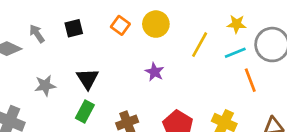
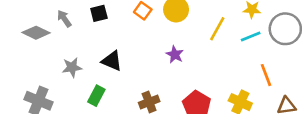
black triangle: (88, 79) -> (112, 61), turned -35
orange line: (250, 80) -> (266, 75), moved
green rectangle: (85, 112) -> (96, 96), moved

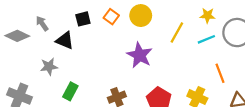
black square: (99, 13) -> (83, 19), moved
purple star: (175, 54) -> (140, 55), size x1.6
black triangle: (112, 61) -> (65, 40), moved

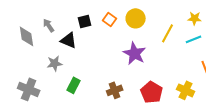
gray diamond: (17, 36) -> (27, 36), turned 55

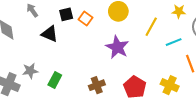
orange square: (110, 19) -> (86, 19), moved
gray arrow: (49, 25) -> (32, 10), moved
cyan line: (194, 39) -> (174, 42), moved
gray star: (55, 63) -> (30, 71), moved

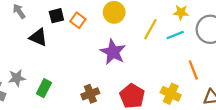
cyan line: (174, 42) -> (175, 35), moved

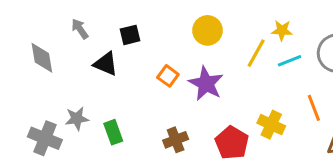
yellow star: (181, 12) -> (282, 30), moved
orange square: (78, 20) -> (168, 76), moved
green rectangle: (44, 88) -> (113, 132), turned -48
yellow cross: (171, 94) -> (271, 125), moved

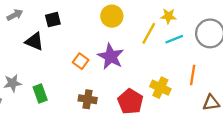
gray arrow: (80, 29) -> (15, 15), turned 98
orange square: (168, 76) -> (81, 61), moved
orange line: (314, 108) -> (193, 75), turned 30
brown cross: (176, 140) -> (88, 99), turned 30

